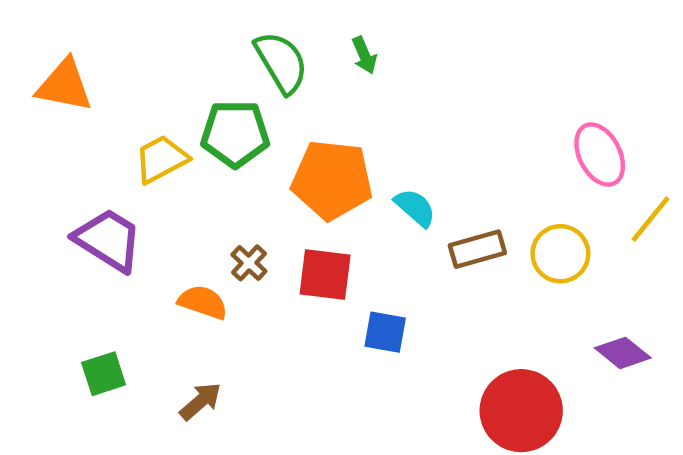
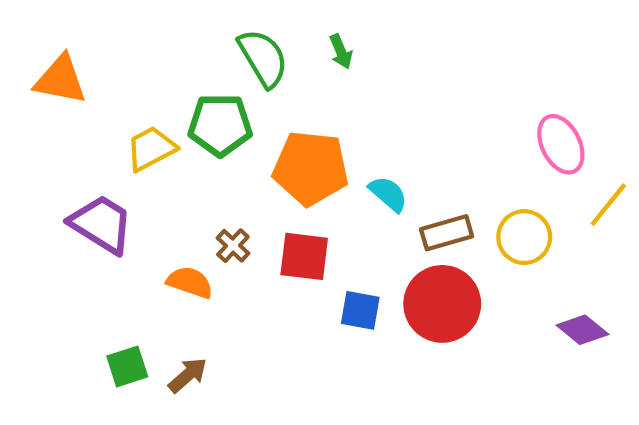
green square: (104, 374) -> (127, 366), moved
red circle: (521, 411) -> (442, 304), moved

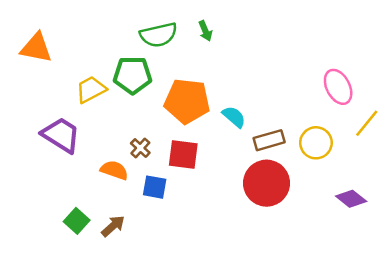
green semicircle: (263, 58) -> (159, 35), turned 108
blue square: (360, 310) -> (155, 187), moved
green square: (127, 366) -> (77, 221), turned -30

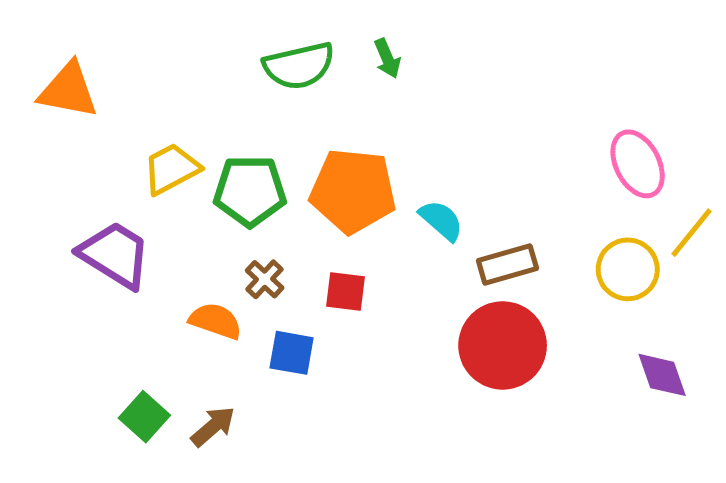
green pentagon: (133, 75) -> (250, 191), moved
yellow circle: (316, 143) -> (628, 269), moved
red square: (183, 155) -> (346, 291), size x0.7
purple diamond: (351, 199) -> (662, 375), turned 32

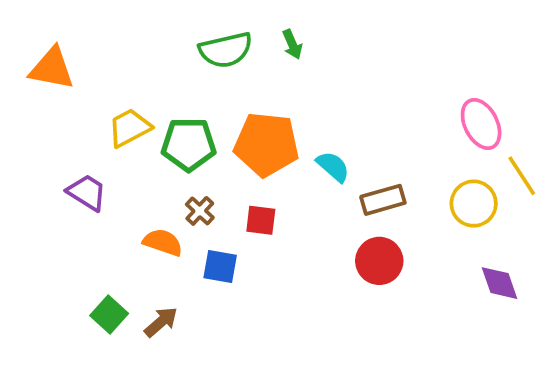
yellow line: (692, 233) -> (522, 176), turned -72
purple trapezoid: (115, 255) -> (87, 192), size x0.7
red circle: (503, 345) -> (379, 261), size x0.7

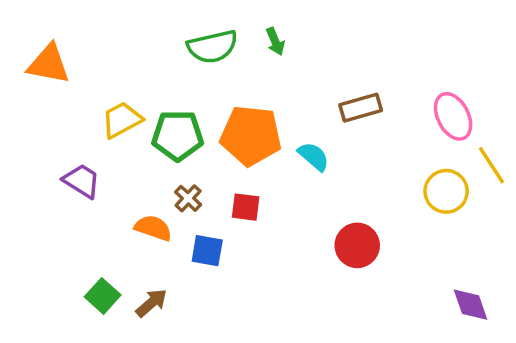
brown rectangle: (383, 200) -> (361, 108), moved
purple diamond: (500, 283) -> (471, 305), moved

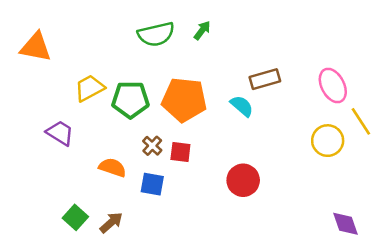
green arrow: (275, 41) -> (202, 30), turned -120
cyan semicircle: (314, 156) -> (242, 106), moved
brown cross: (188, 198) -> (152, 146), moved
red circle: (357, 245) -> (243, 180), moved

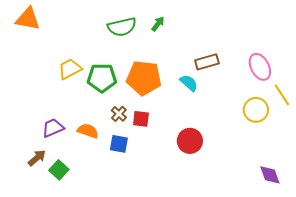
orange triangle: (36, 47) -> (28, 19), moved
purple trapezoid: (60, 133) -> (53, 128), moved, turned -55
brown arrow: (111, 223) -> (37, 158), moved

